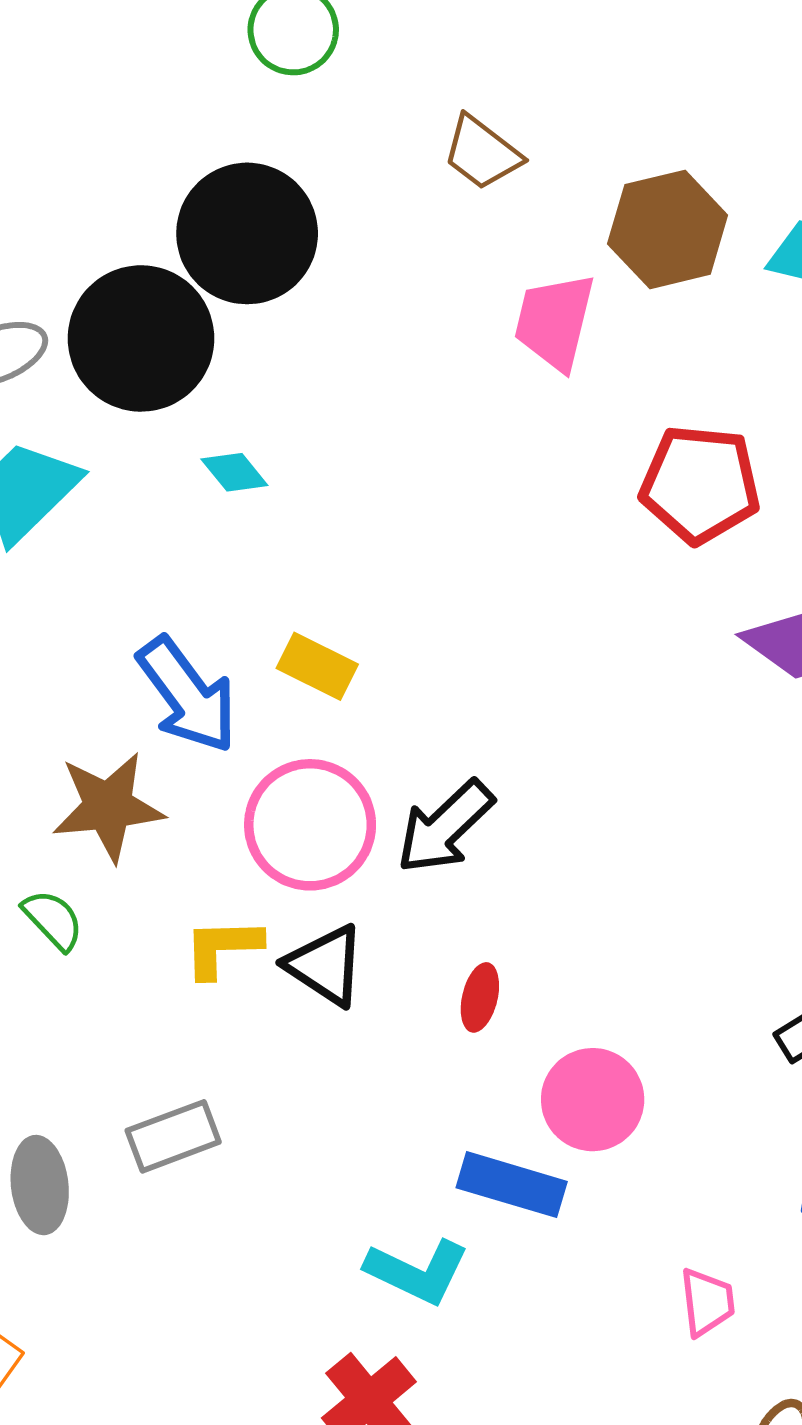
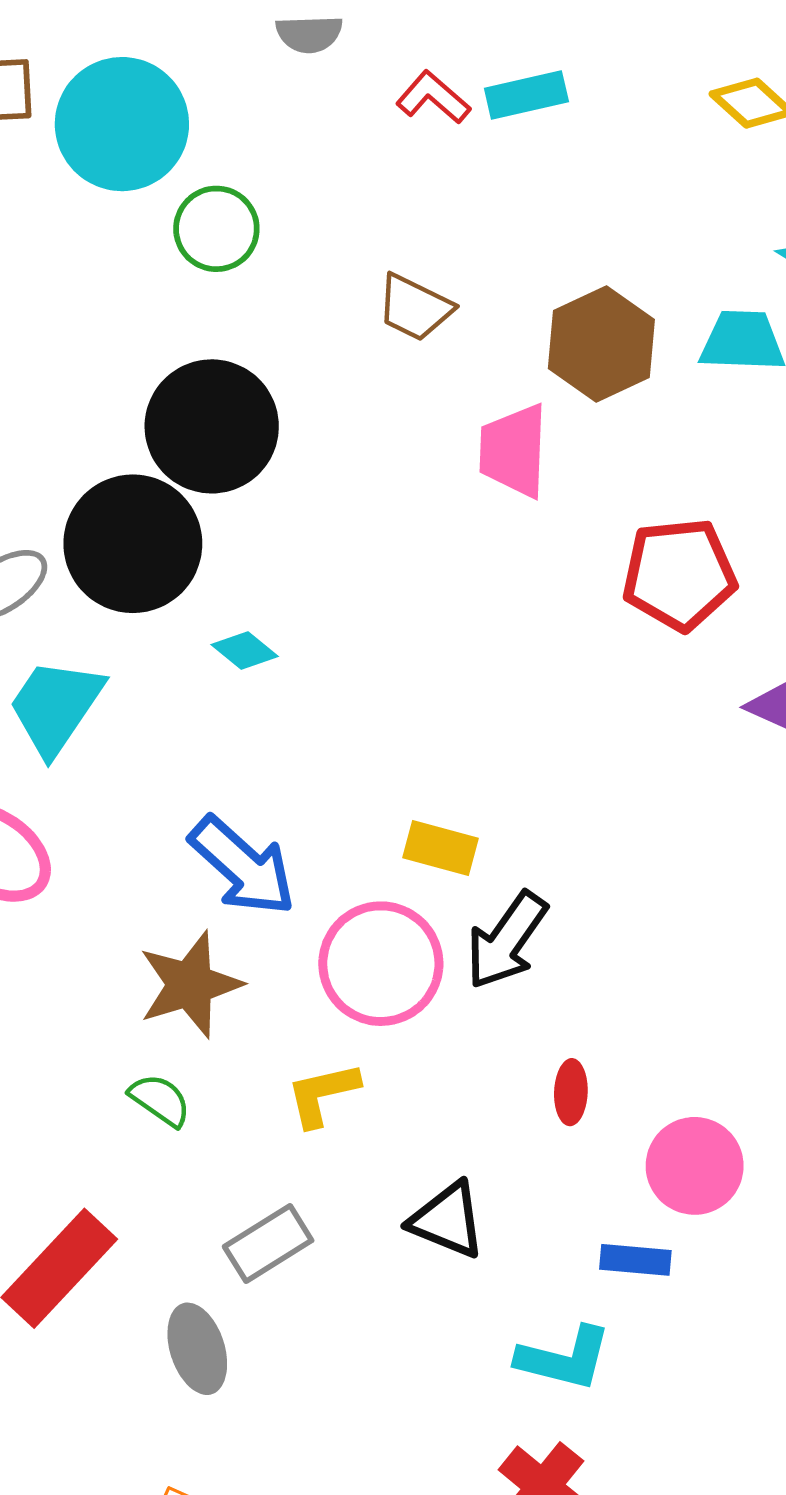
yellow rectangle: (317, 666) -> (440, 848), moved
black triangle: (325, 965) -> (447, 1220), moved
gray rectangle: (173, 1136) -> (268, 1244), moved
blue rectangle: (512, 1185) -> (635, 1260), size x0.7

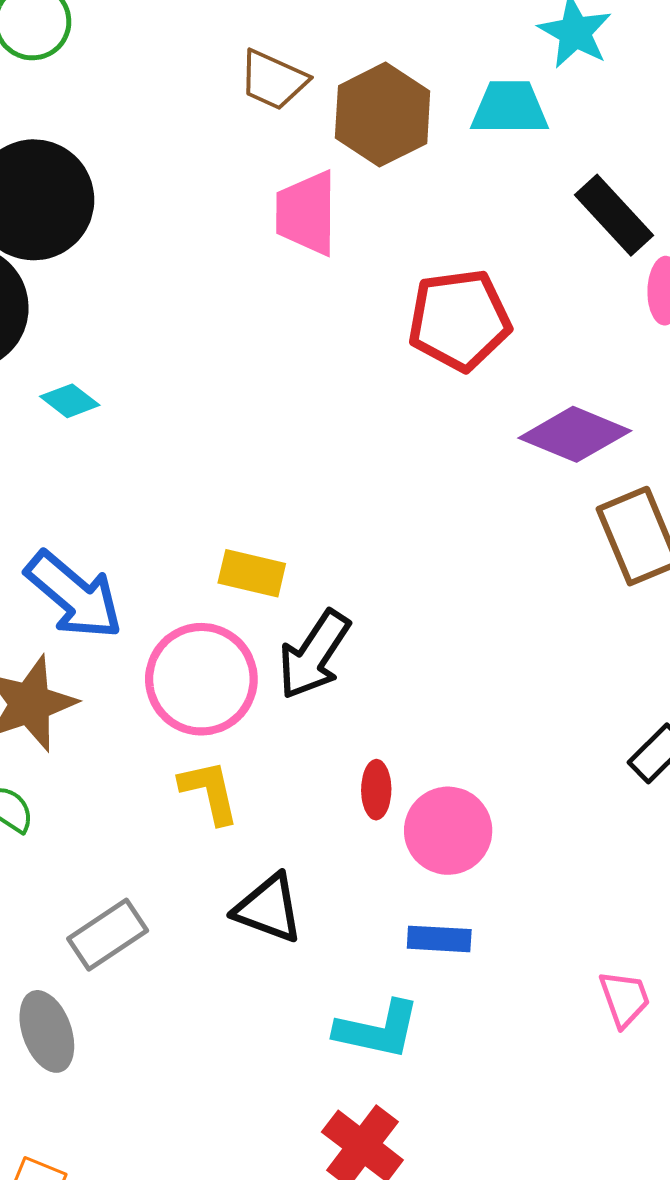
brown trapezoid: (415, 308) -> (273, 80), moved
yellow L-shape: (323, 1094) -> (209, 792), moved, turned 92
pink circle: (695, 1166) -> (448, 831), moved

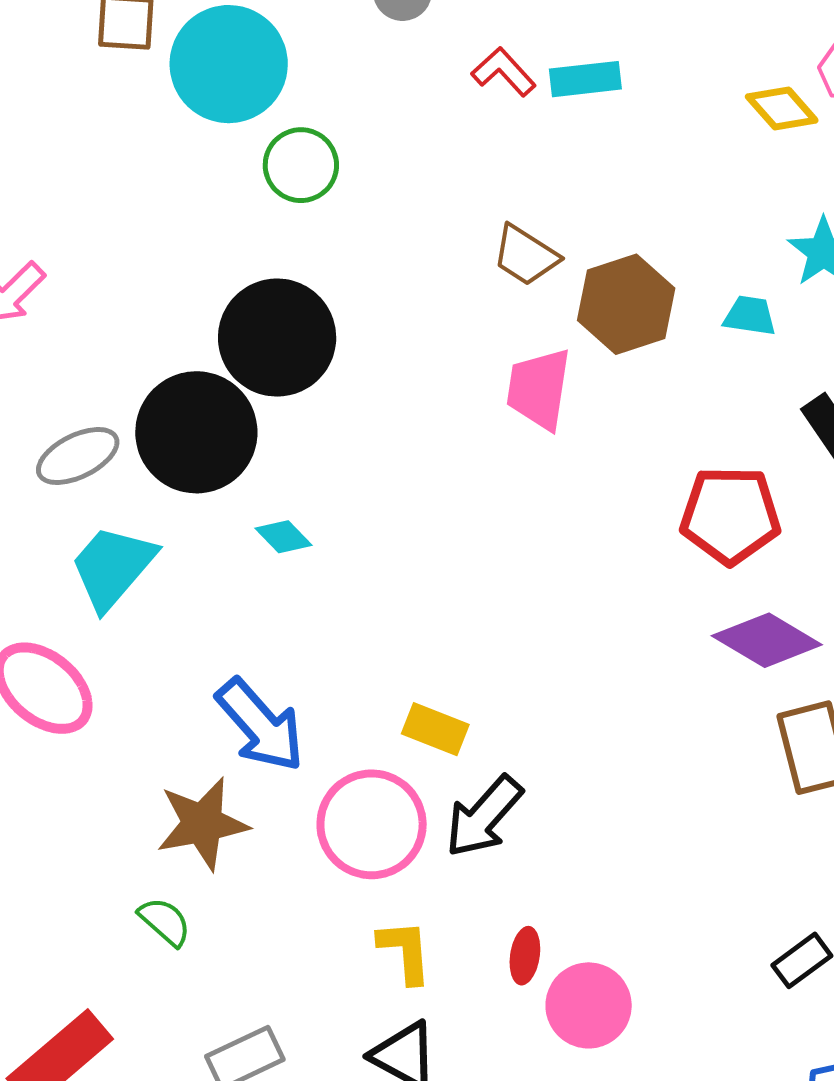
cyan trapezoid: (510, 108) -> (750, 316), size x0.7
red pentagon: (459, 320) -> (730, 515), moved
yellow L-shape: (209, 792) -> (405, 951), moved

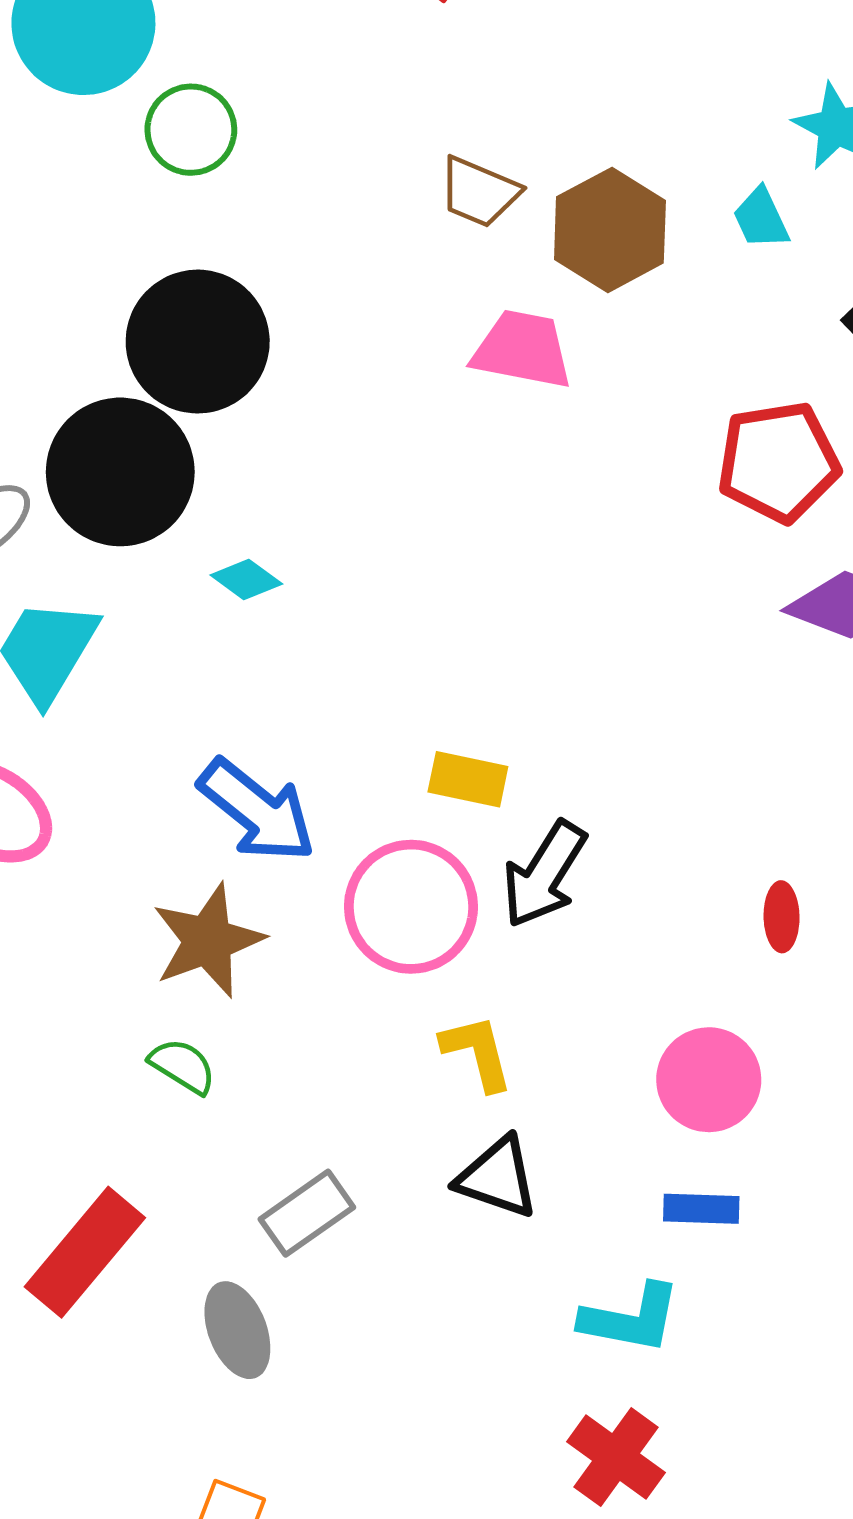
cyan trapezoid: (750, 316) -> (761, 218), turned -114
pink trapezoid: (539, 389) -> (522, 349), turned 102
red ellipse: (525, 956) -> (782, 917), moved

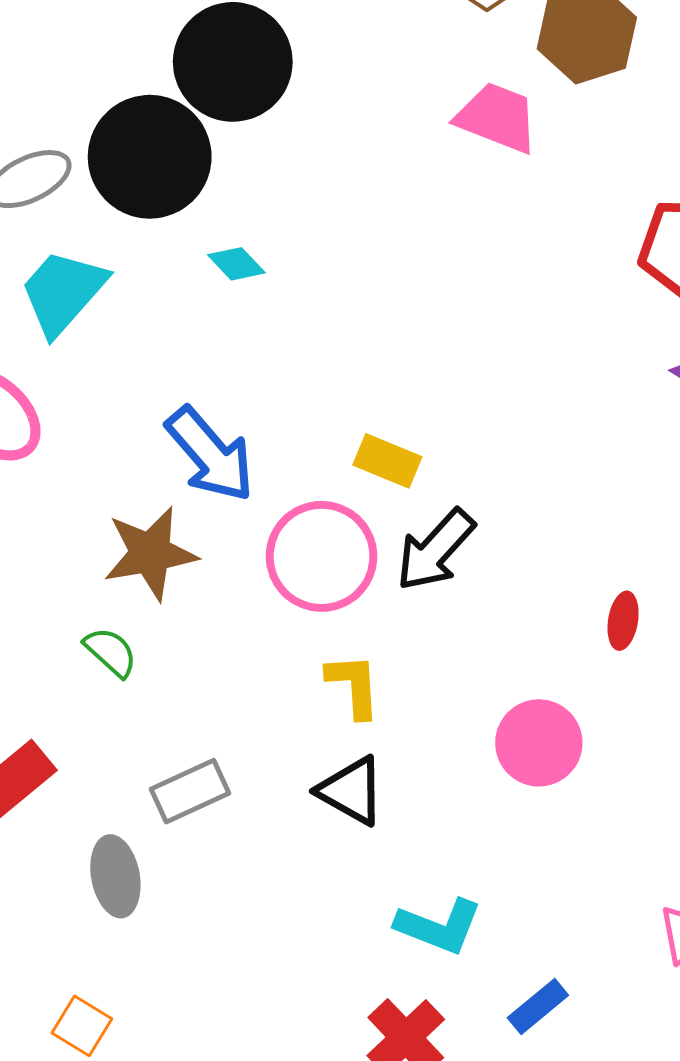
blue rectangle: (701, 1209) -> (538, 1007), moved, turned -52

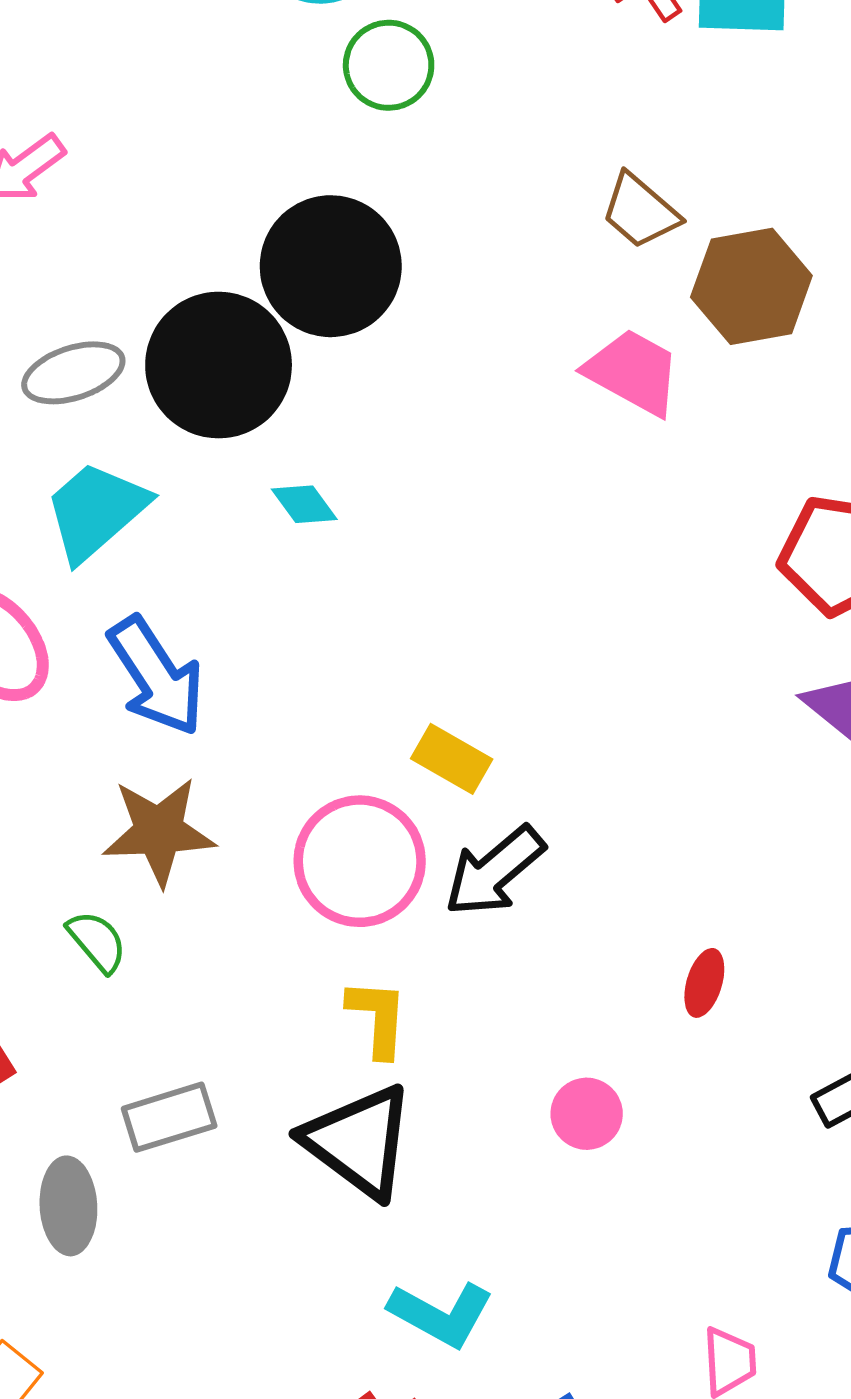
blue arrow: (210, 454) -> (156, 676), moved
pink circle: (539, 743) -> (587, 1114), size x0.7
black triangle: (351, 791) -> (359, 1141), size x1.4

